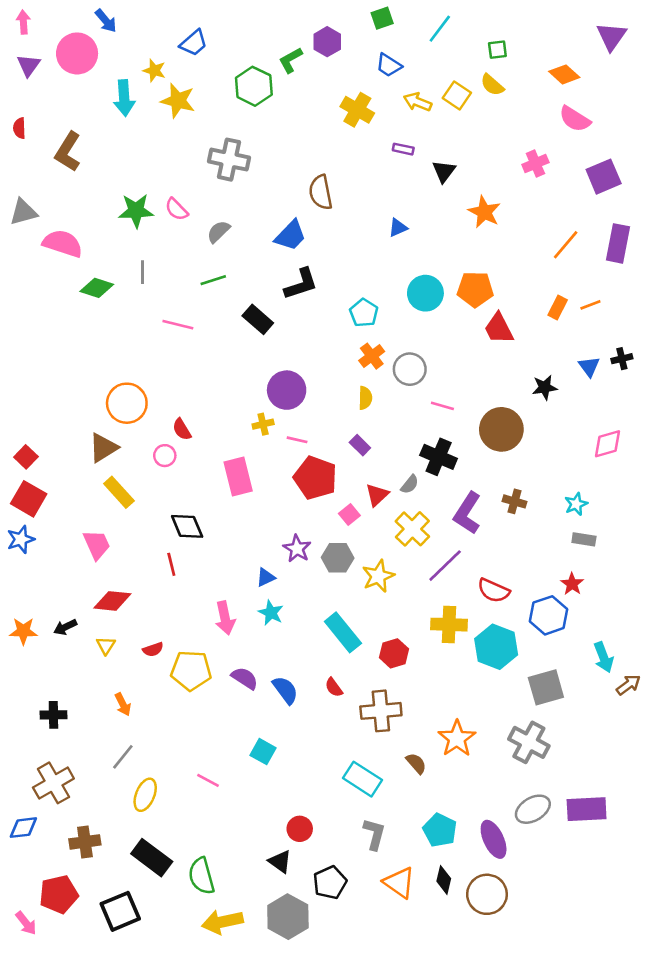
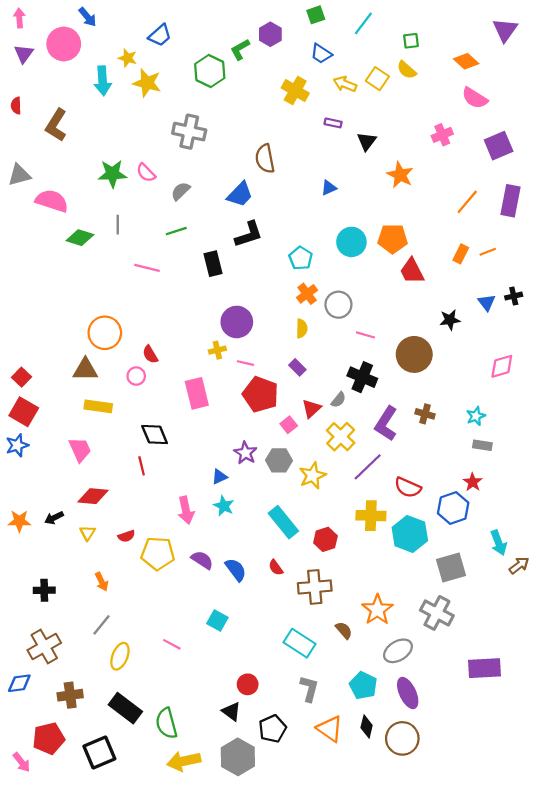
black rectangle: (258, 319) -> (213, 264), turned 35
brown triangle: (103, 448) -> (85, 370), turned 32
yellow rectangle: (119, 492) -> (98, 406), turned -40
gray ellipse: (533, 809) -> (398, 651), moved

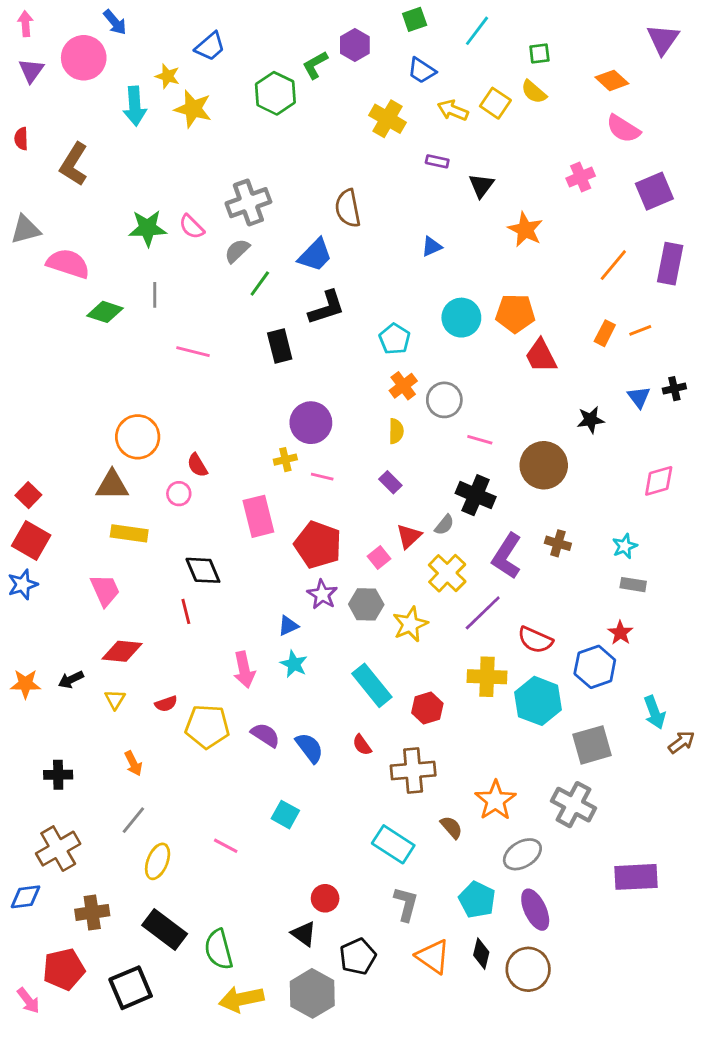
gray cross: (189, 132) -> (248, 203), moved, turned -32
green line: (176, 231) -> (260, 284), moved, turned -36
red pentagon: (261, 394) -> (318, 545), moved

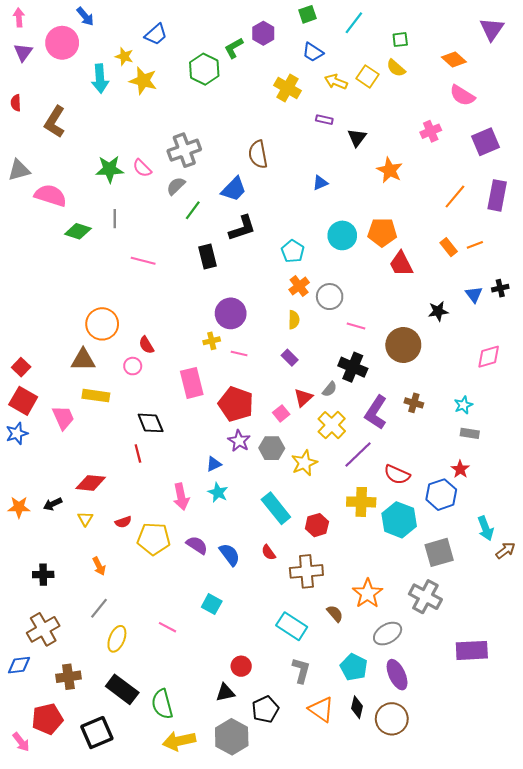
orange rectangle: (605, 333) -> (449, 247), turned -66
pink trapezoid: (105, 590) -> (63, 418), moved
black triangle: (304, 934) -> (225, 693), turned -48

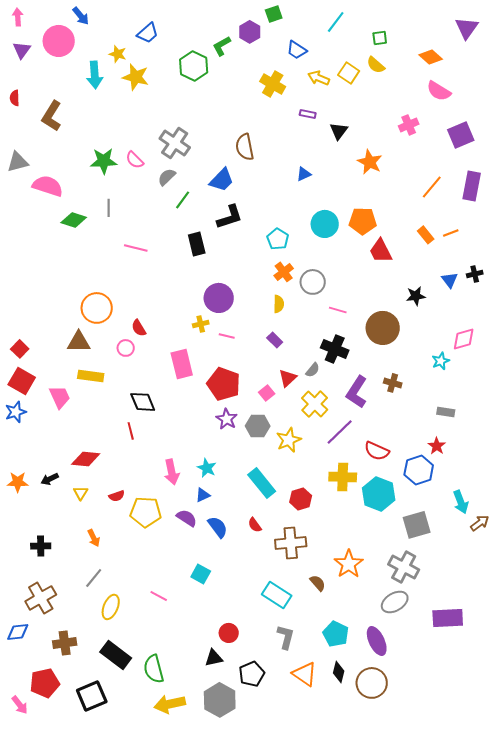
green square: (307, 14) -> (274, 14), moved
gray cross: (184, 150) -> (175, 143), turned -36
cyan star: (463, 405) -> (441, 361), moved
blue triangle: (214, 464) -> (203, 495), moved
gray ellipse: (388, 634) -> (395, 602), moved

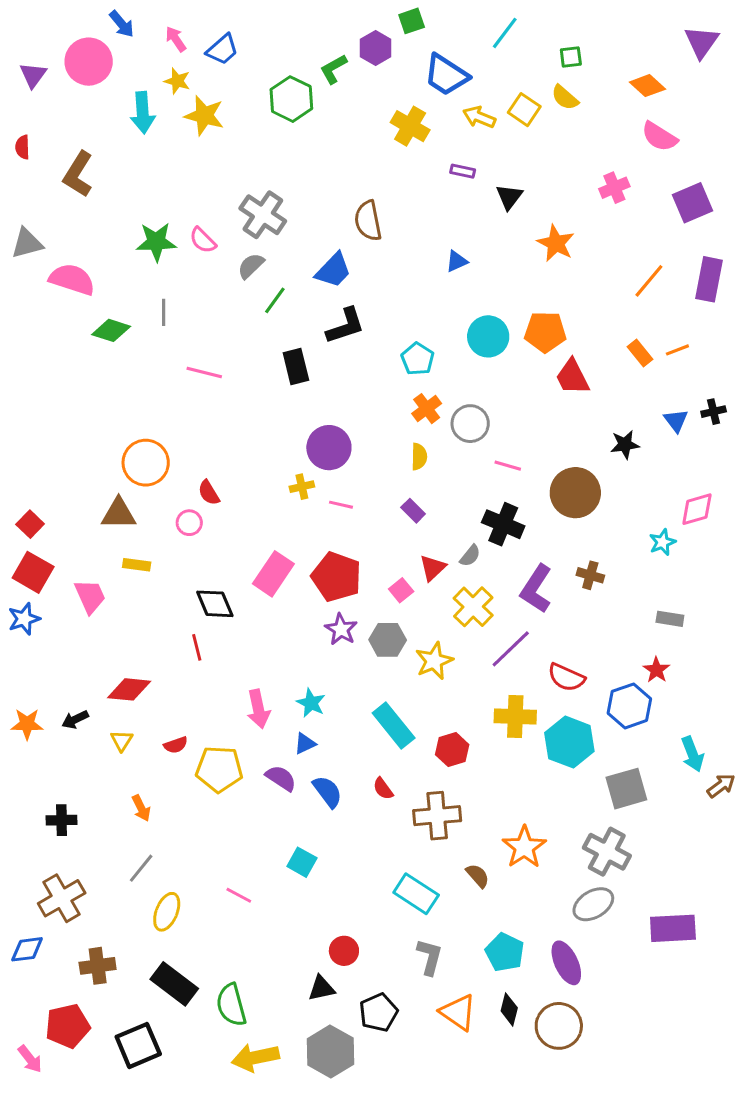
pink arrow: (18, 17) -> (176, 39), moved, turned -30
blue trapezoid: (297, 50) -> (446, 75), size x1.5
pink rectangle: (182, 364) -> (273, 574), moved, turned 48
yellow rectangle: (91, 376) -> (137, 565), size x0.7

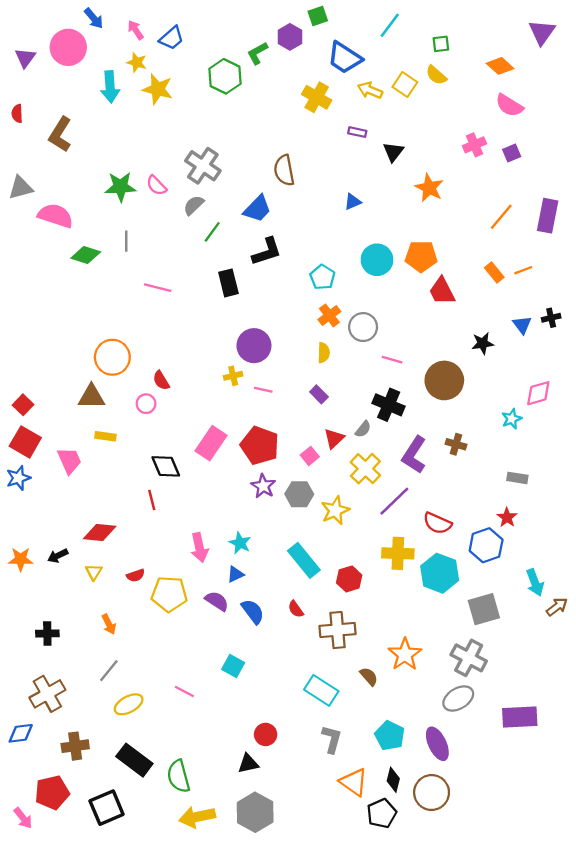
purple square: (692, 203) -> (512, 153), moved, size x0.6
yellow ellipse: (167, 912) -> (129, 704), turned 40
black pentagon: (379, 1012) -> (382, 813), moved

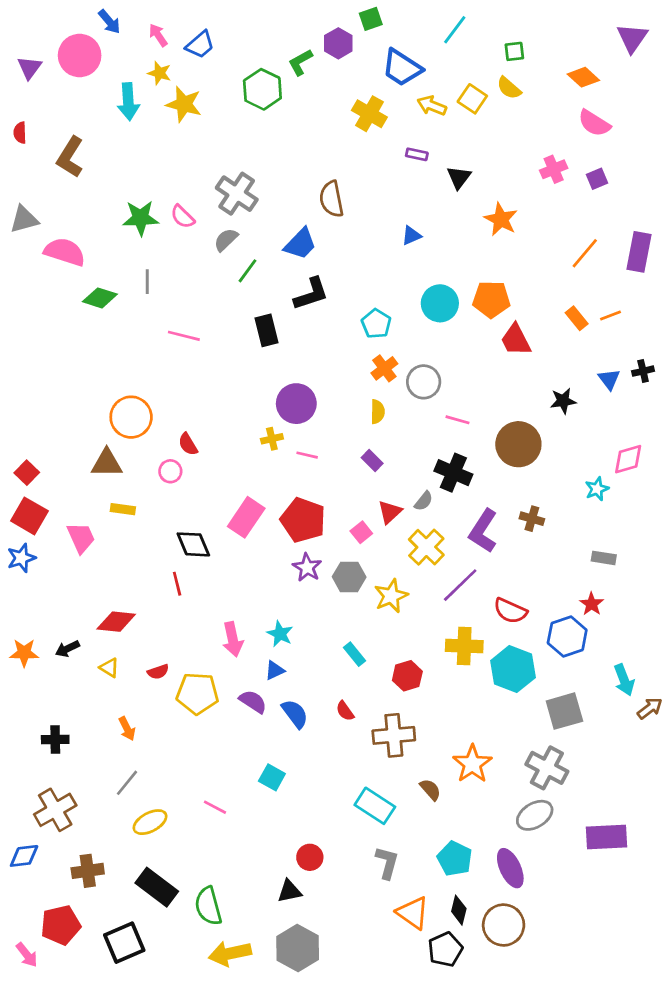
cyan rectangle: (304, 560) -> (355, 654), size x0.6
yellow triangle: (94, 572) -> (109, 668), turned -30

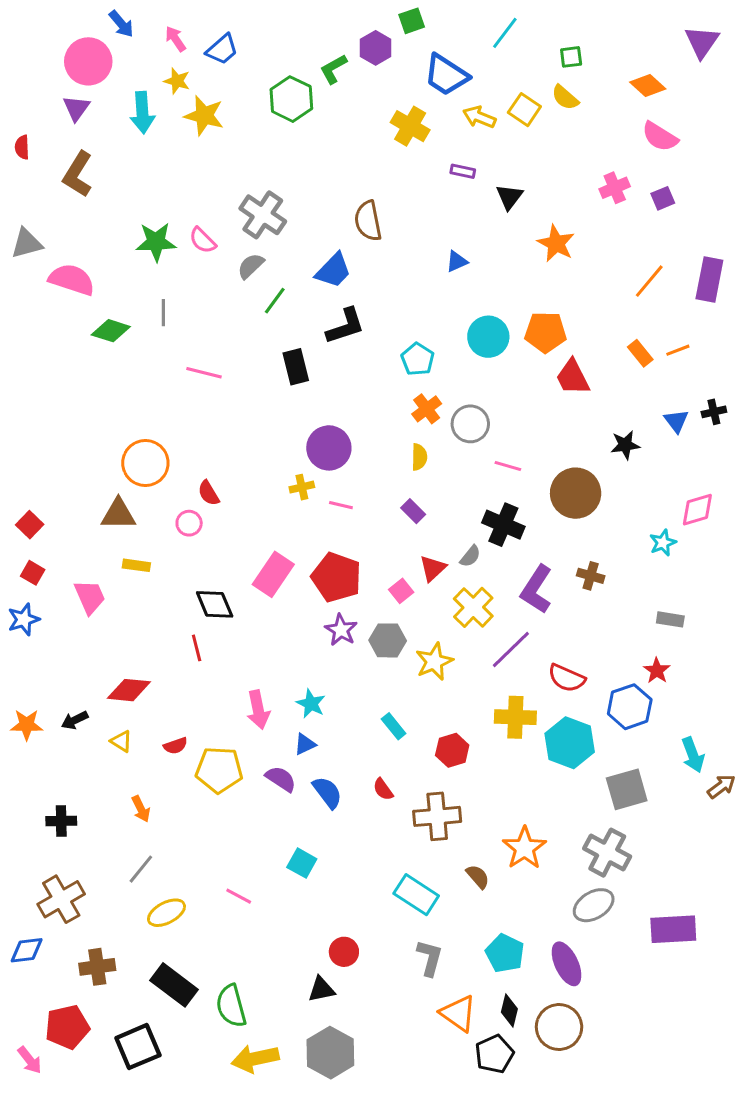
purple triangle: (29, 68) -> (76, 108), moved
red square: (29, 516) -> (33, 573), size x0.6

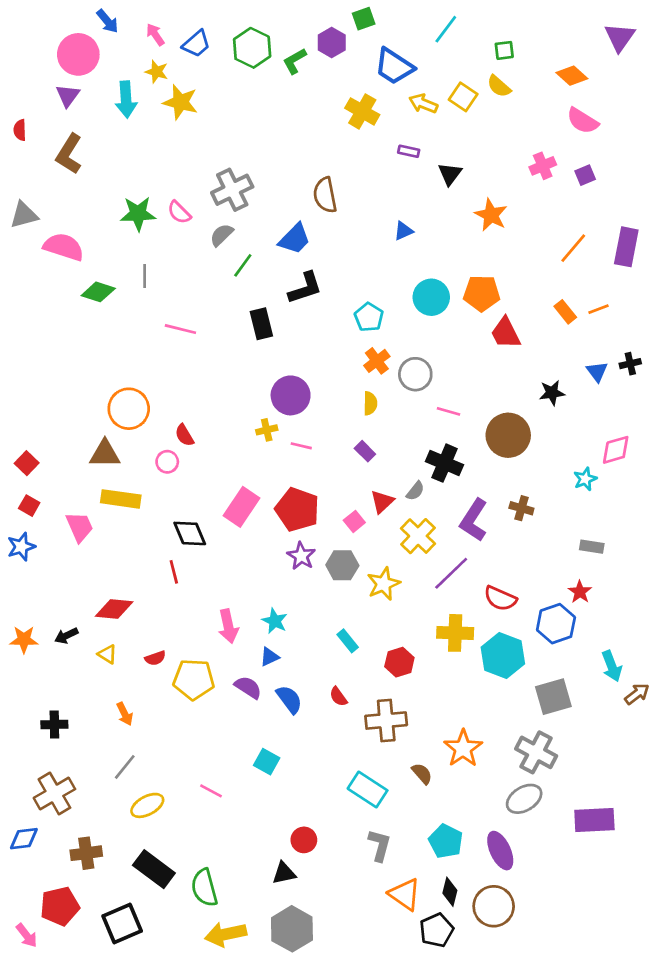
green hexagon: (291, 99) -> (252, 48), moved
gray cross: (263, 215) -> (232, 190), turned 30
yellow rectangle: (136, 565) -> (121, 499), size x1.6

